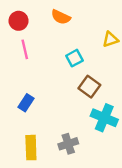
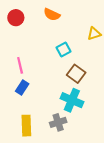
pink line: (25, 49) -> (20, 65), moved
cyan cross: (104, 118) -> (72, 100), moved

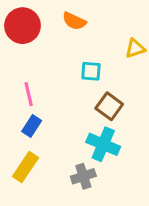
red circle: (16, 18) -> (22, 26), size x1.5
cyan square: (63, 49) -> (91, 71), turned 32
yellow rectangle: (26, 126) -> (26, 167), moved, turned 36

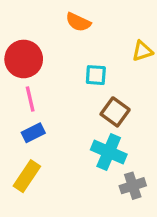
red circle: (22, 26) -> (24, 59), moved
blue rectangle: (32, 126) -> (33, 133), turned 30
gray cross: (83, 176) -> (133, 186), moved

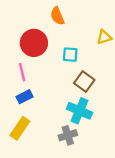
orange semicircle: (78, 22) -> (57, 16), turned 42
red circle: (24, 59) -> (34, 43), moved
gray cross: (133, 186) -> (68, 135), moved

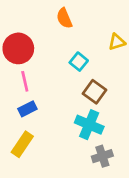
red circle: (34, 43) -> (18, 48), moved
cyan square: (70, 55) -> (79, 62), turned 35
gray cross: (68, 135) -> (102, 156), moved

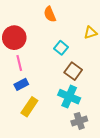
yellow rectangle: (22, 144) -> (29, 107), moved

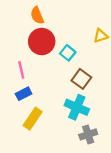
orange semicircle: (50, 14) -> (37, 15), moved
red circle: (14, 38) -> (42, 42), moved

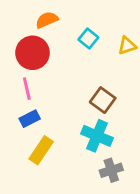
orange semicircle: (37, 15) -> (47, 20), turned 90
red circle: (42, 42) -> (33, 53), moved
cyan square: (68, 53) -> (88, 38), moved

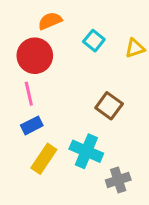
cyan cross: (97, 136) -> (86, 151), moved

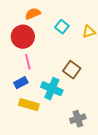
pink line: (29, 94) -> (28, 62), moved
cyan cross: (86, 151) -> (52, 89), moved
yellow rectangle: (44, 159) -> (29, 105), turned 72

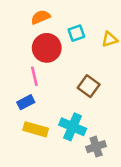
cyan square: (62, 27) -> (76, 33), turned 32
red circle: (23, 37) -> (47, 48), moved
cyan cross: (52, 89) -> (73, 127), moved

